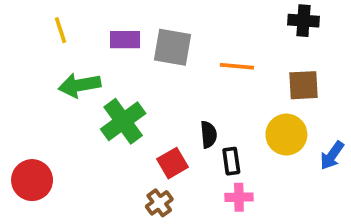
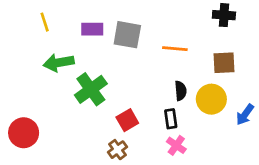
black semicircle: (209, 135) -> (181, 91), moved
pink cross: (239, 197) -> (176, 145), turned 36

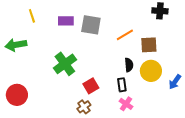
orange line: (175, 49) -> (125, 35), turned -36
green arrow: (59, 63) -> (16, 45), moved
brown square: (224, 63) -> (149, 45), moved

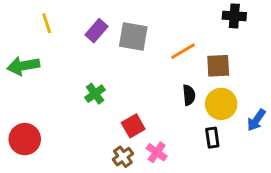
purple rectangle: (66, 21) -> (97, 31), turned -49
green cross: (65, 64) -> (95, 94), size x0.6
black rectangle: (122, 85) -> (212, 138), moved
pink cross: (126, 104) -> (157, 152), moved

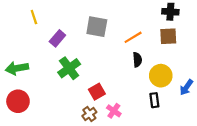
purple rectangle: (97, 31) -> (57, 38), moved
green arrow: (23, 66) -> (17, 68), moved
brown square: (218, 66) -> (168, 36), moved
green cross: (95, 94) -> (69, 68), size x1.5
black semicircle: (189, 95) -> (137, 60), moved

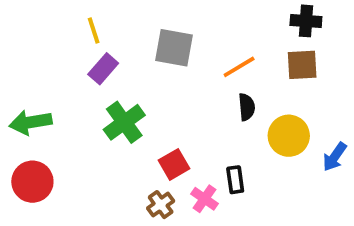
yellow line: (34, 17) -> (94, 31), moved
black rectangle: (154, 100) -> (235, 180), moved

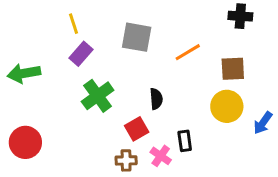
brown square: (302, 65) -> (233, 69), moved
black semicircle: (247, 107) -> (156, 99), moved
green arrow: (31, 122) -> (24, 73), moved
brown cross: (161, 205) -> (126, 160), turned 35

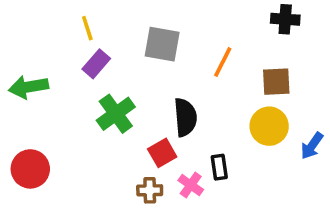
orange line: (188, 52) -> (223, 62), turned -32
black semicircle: (156, 99) -> (185, 117), size x1.5

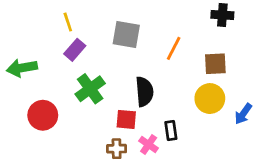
red square: (162, 153) -> (126, 119), turned 35
red circle: (30, 169) -> (43, 115), moved

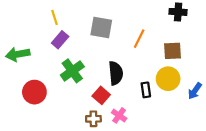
red square: (126, 119) -> (101, 95), turned 36
black rectangle: (171, 131) -> (146, 90), moved

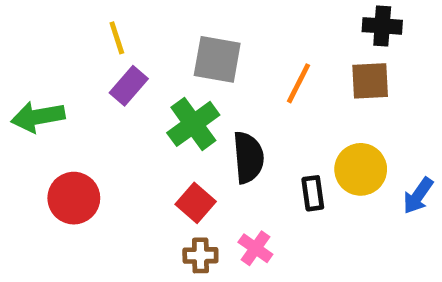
brown square: (173, 51) -> (370, 81), moved
green cross: (72, 71) -> (193, 124), moved
red square: (101, 95) -> (196, 203), moved

